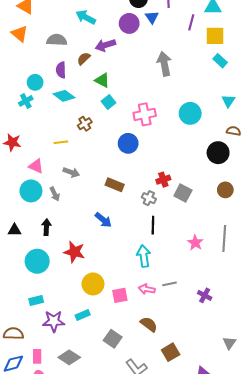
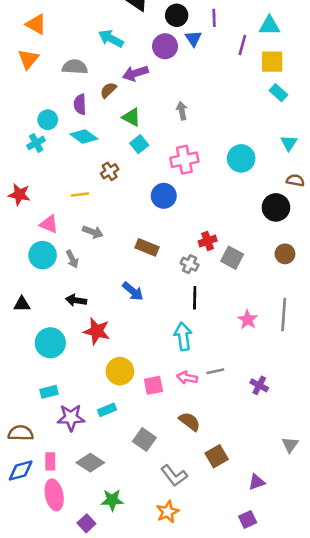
orange triangle: (20, 34) -> (28, 59), turned 30
gray arrow: (164, 64) -> (182, 111), moved, size x0.6
black arrow: (46, 227) -> (76, 300), moved, turned -84

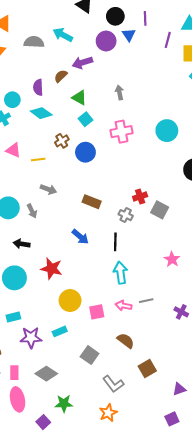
gray semicircle: (75, 67) -> (34, 42), moved
blue circle: (164, 196) -> (85, 152), moved
pink triangle: (49, 224) -> (13, 150), moved
black line: (195, 298) -> (115, 242), moved
black arrow: (76, 300) -> (22, 244), moved

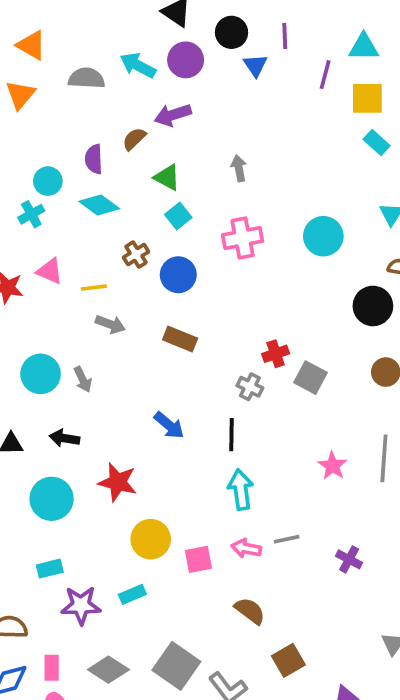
purple circle: (106, 41) -> (186, 60), moved
gray arrow: (48, 189) -> (110, 324), moved
brown rectangle: (92, 202) -> (180, 339), moved
gray square: (90, 355) -> (176, 666), moved, size x1.4

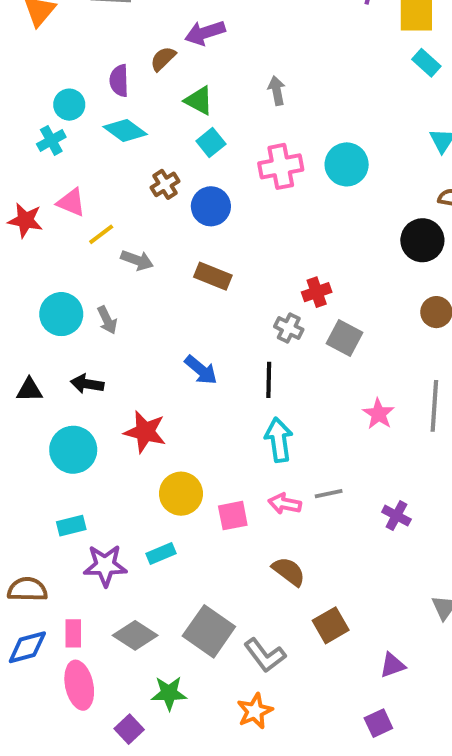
cyan circle: (323, 236) -> (347, 164), moved
yellow line: (94, 288) -> (101, 234), moved, turned -30
gray square: (310, 378) -> (345, 338), moved

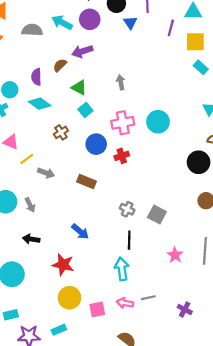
blue circle: (211, 206) -> (96, 144), moved
red cross: (317, 292) -> (122, 156), moved
black line: (269, 380) -> (129, 240), moved
black arrow: (87, 384) -> (31, 239), moved
red star: (145, 432) -> (63, 265), moved

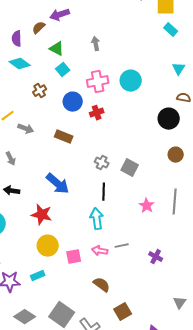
blue arrow: (80, 232) -> (58, 184), size x1.4

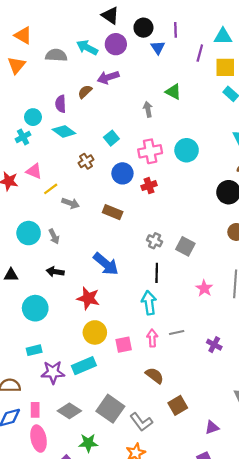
green triangle: (57, 49) -> (173, 92), moved
pink arrow: (100, 251) -> (152, 338), turned 77
cyan rectangle: (38, 276) -> (84, 366), size x1.5

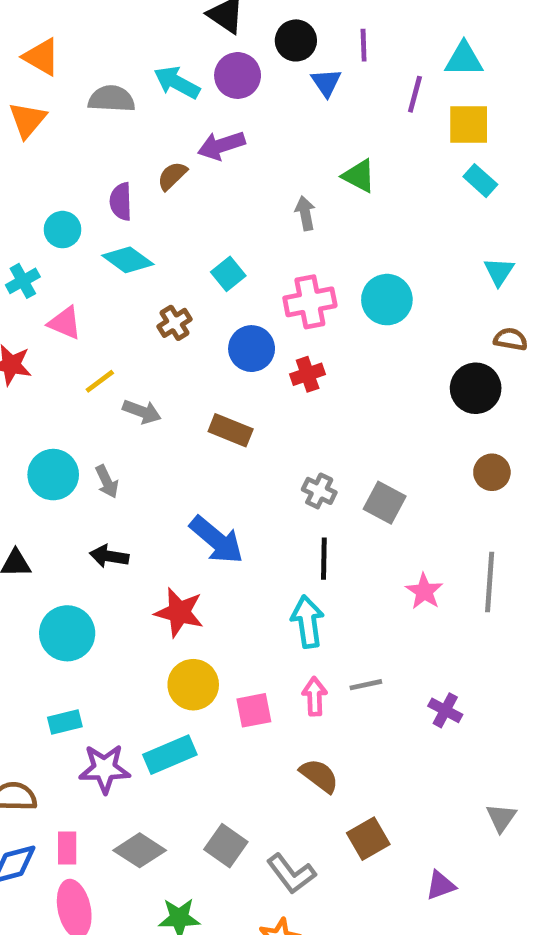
cyan cross: (23, 137) -> (23, 281), moved
pink triangle: (34, 171) -> (65, 323), moved
gray square: (110, 409) -> (226, 846), size x0.7

